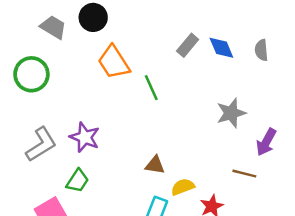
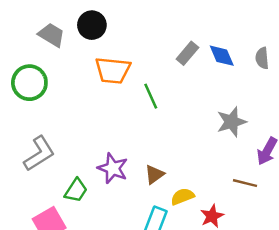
orange trapezoid: (114, 62) -> (113, 70), turned -51
purple star: (85, 137) -> (113, 168), moved
brown triangle: (155, 165) -> (154, 174), turned -45

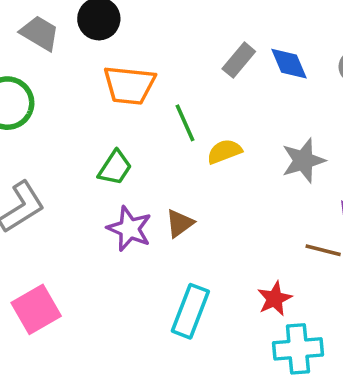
brown triangle: (154, 174) -> (180, 223), moved
green trapezoid: (76, 190) -> (115, 168), moved
yellow semicircle: (183, 197) -> (224, 152), moved

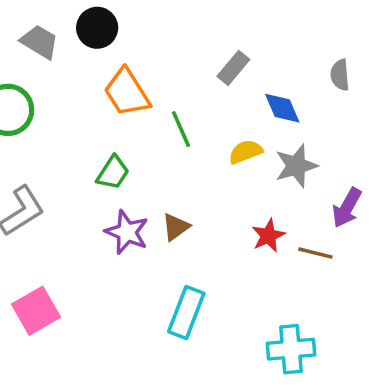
blue diamond: (289, 64) -> (282, 108), moved
orange trapezoid: (129, 85) -> (127, 92), turned 52
yellow semicircle: (224, 152) -> (246, 152), moved
red star: (275, 299) -> (268, 236), moved

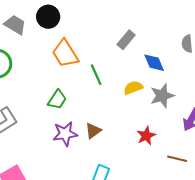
purple star: (127, 232) -> (65, 134), turned -30
brown line: (315, 253) -> (177, 159), moved

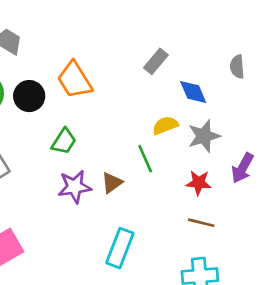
black circle: (48, 17) -> (29, 96), moved
green line: (96, 75) -> (145, 159), moved
red star: (146, 136) -> (199, 183), moved, turned 30
brown line: (177, 159) -> (201, 223), moved

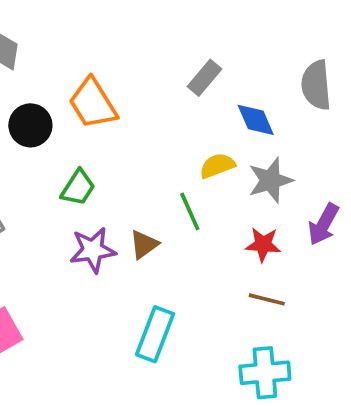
gray semicircle: (237, 67) -> (316, 85), size x1.5

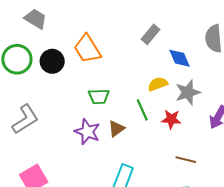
green trapezoid: (78, 188) -> (99, 96), moved, turned 55
red star: (263, 244) -> (171, 119), moved
purple star: (93, 250) -> (87, 132), turned 30

